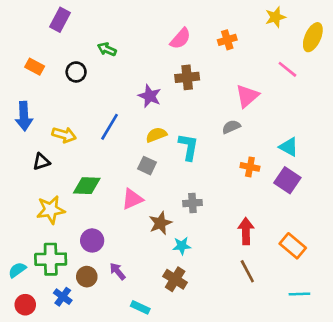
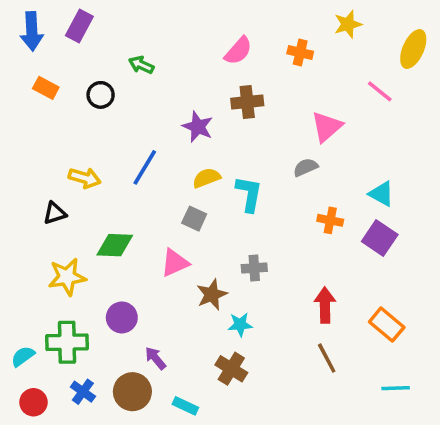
yellow star: (275, 17) -> (348, 24), moved
orange cross: (227, 40) -> (300, 53), turned 30
blue arrow: (24, 116) -> (32, 31), moved
brown circle: (87, 277) -> (132, 392), moved, size x1.4

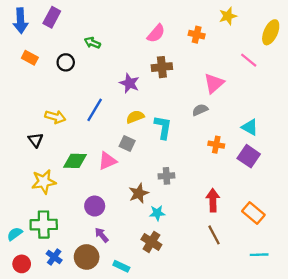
black triangle: (55, 213) -> (36, 140), turned -49
pink triangle: (175, 263) -> (107, 161), moved
purple circle: (122, 317) -> (95, 206), moved

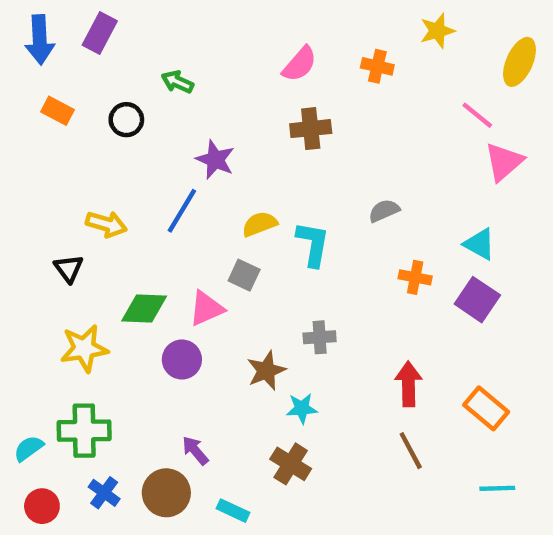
purple star: (129, 83) -> (215, 160), moved
pink triangle: (214, 83) -> (504, 162), moved
purple circle: (95, 206) -> (182, 360), moved

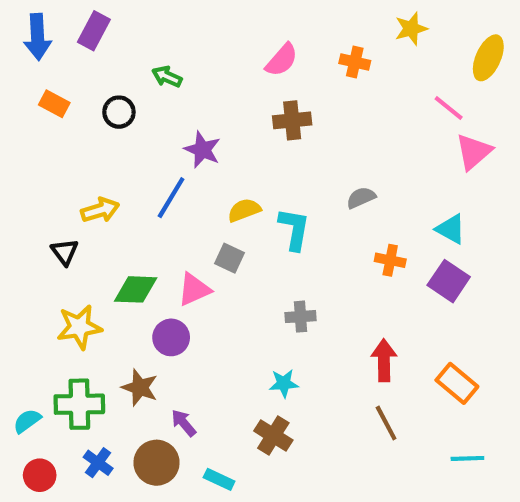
yellow arrow: (106, 224) -> (100, 210), turned -33
brown star: (266, 371) -> (140, 388), moved, turned -30

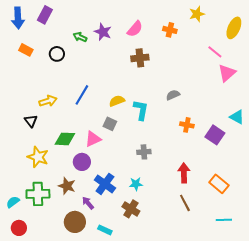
purple star: (202, 150) -> (103, 32), moved
cyan triangle: (451, 229) -> (237, 117), moved
yellow star: (79, 327) -> (38, 157), turned 30
blue cross: (98, 463) -> (105, 184), moved, size x1.5

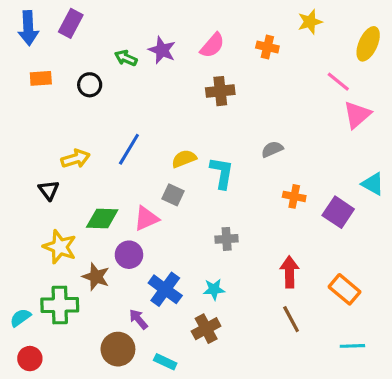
orange rectangle: (26, 50) -> (41, 78), turned -32
brown star: (67, 186) -> (96, 277), moved
brown cross: (131, 209) -> (206, 329), turned 30

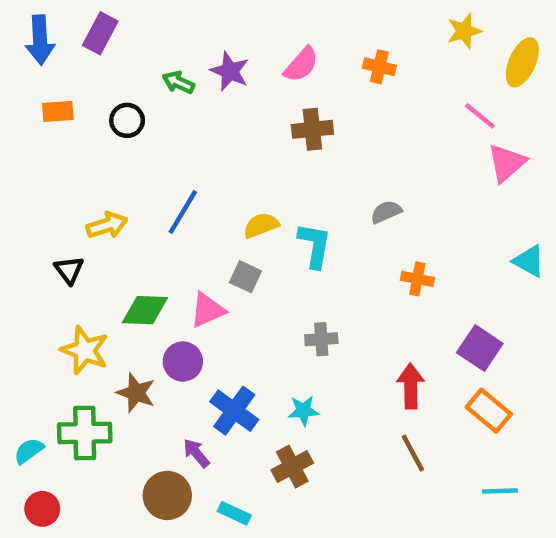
yellow star: (310, 22) -> (464, 31), moved
purple square: (338, 212) -> (480, 348), moved

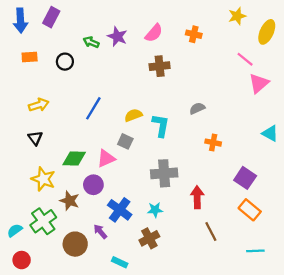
yellow arrow: (107, 225) -> (39, 105), moved
gray cross: (321, 339) -> (164, 173), size x1.6
red arrow: (411, 386) -> (197, 197), moved
green cross: (85, 433) -> (43, 221), turned -35
brown circle: (167, 495) -> (75, 244), moved

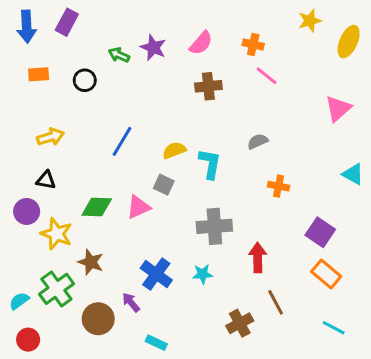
pink line: (245, 59) -> (267, 76), moved
black triangle: (35, 138) -> (46, 180), turned -42
purple circle: (93, 185) -> (27, 211), moved
brown cross: (149, 238) -> (240, 323), moved
cyan line: (255, 251) -> (334, 328), turned 30

